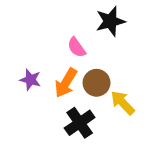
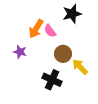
orange arrow: (66, 83) -> (36, 29), moved
black cross: (80, 123) -> (52, 80), turned -30

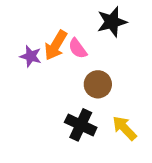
purple star: (20, 52) -> (31, 56), moved
yellow arrow: (80, 67) -> (124, 128), moved

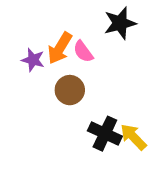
brown circle: (98, 84) -> (70, 90), moved
black cross: (81, 125) -> (105, 134), moved

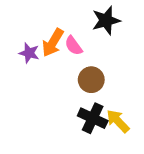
brown circle: (70, 90) -> (91, 80), moved

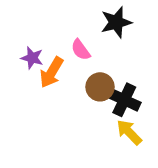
orange arrow: (53, 43) -> (52, 72), moved
black cross: (93, 118) -> (124, 100), moved

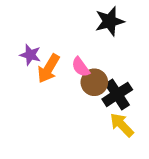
pink semicircle: (81, 50) -> (81, 67), moved
black cross: (124, 100) -> (117, 94), turned 32

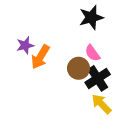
purple star: (30, 55) -> (25, 45), turned -30
pink semicircle: (81, 67) -> (93, 53), moved

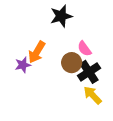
black star: (91, 17) -> (61, 16), moved
purple star: (25, 45) -> (23, 65), moved

